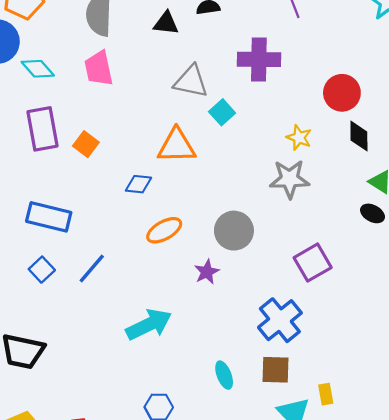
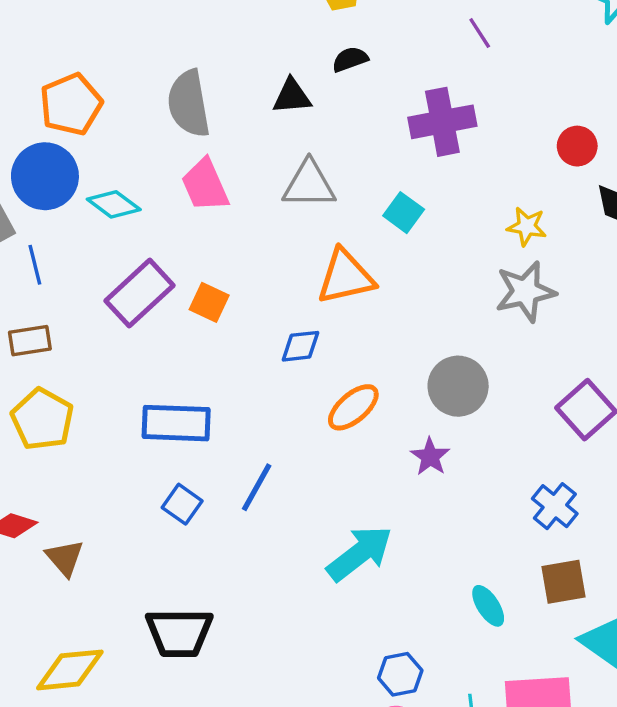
gray triangle: (191, 81) -> (309, 184), moved
red circle: (342, 93) -> (577, 146), size x0.7
purple rectangle: (43, 129) -> (140, 293), turned 69
blue cross: (280, 320) -> (555, 506), size x0.7

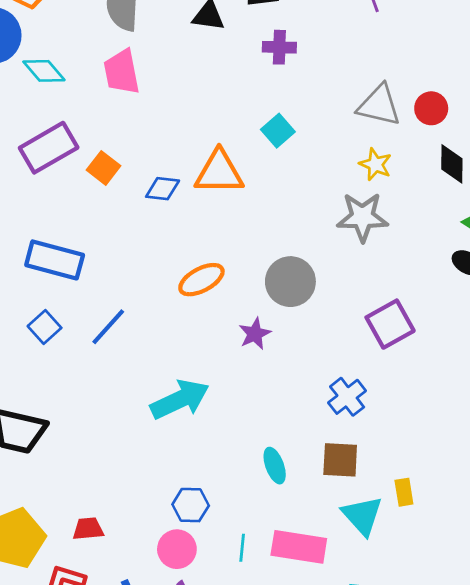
purple cross: (442, 122) -> (279, 47), moved, size x0.6
gray triangle: (309, 184) -> (379, 105), moved
blue diamond: (301, 346) -> (163, 189), moved

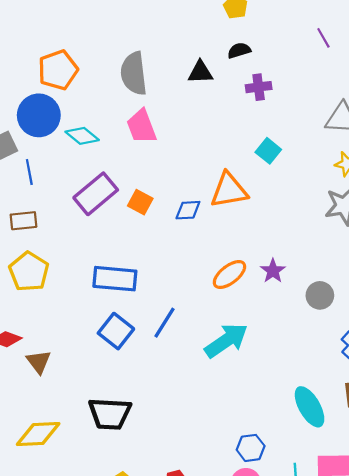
gray circle: (290, 282) -> (320, 295), moved, size x0.7
blue square: (45, 327) -> (116, 331), size x1.4
purple star: (255, 334) -> (273, 271), moved
cyan arrow: (180, 399) -> (226, 340), moved
cyan ellipse: (275, 466) -> (310, 407), size x1.5

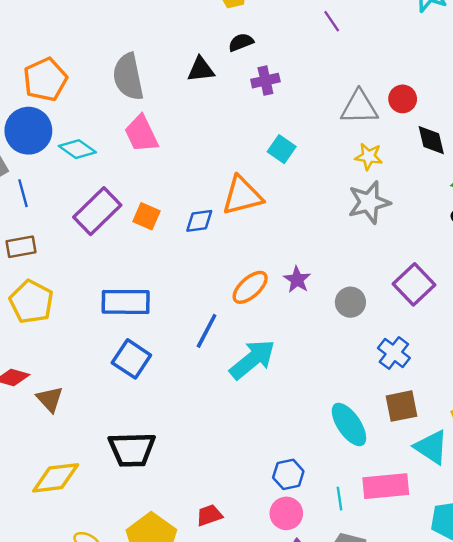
blue line: (165, 323) -> (207, 331), moved

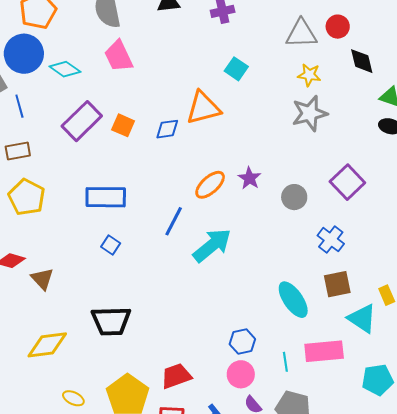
blue square: (131, 359) -> (111, 245), size x0.6
red trapezoid: (209, 515) -> (176, 376), size x1.4

